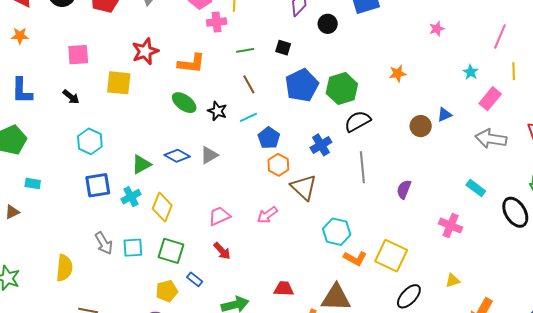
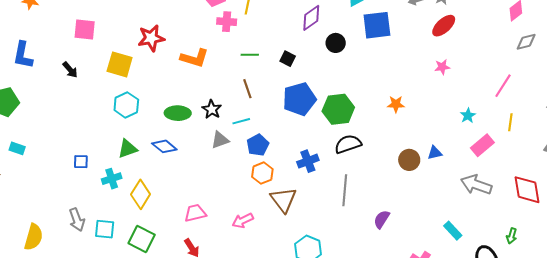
green ellipse: (184, 103) -> (178, 113), moved, turned -45
cyan hexagon: (90, 141) -> (126, 105), moved
gray triangle: (209, 155) -> (220, 140), moved
blue square: (98, 185) -> (81, 162), size x0.6

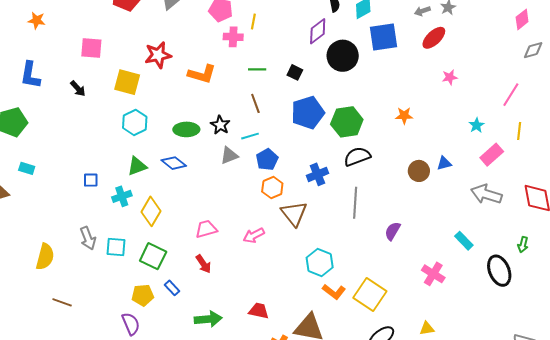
red ellipse: (444, 26) -> (434, 38), moved
black circle: (336, 43) -> (343, 56), size x1.6

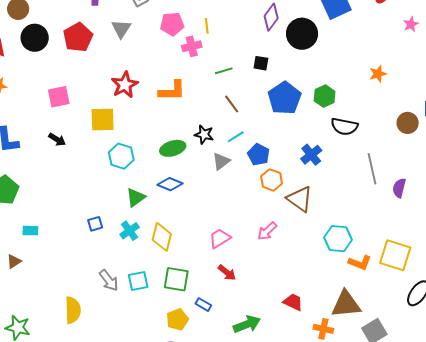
green hexagon: (347, 122) -> (325, 96), size x0.7
black semicircle: (357, 157) -> (344, 126), turned -132
gray line: (355, 203) -> (372, 169), moved
red trapezoid: (259, 311) -> (293, 302), turned 30

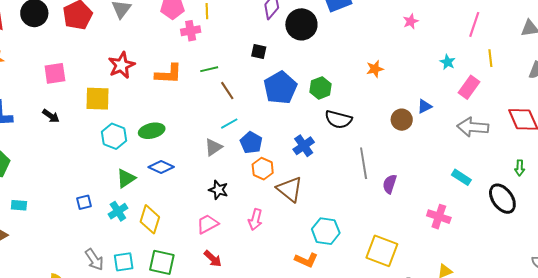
green line: (224, 71) -> (209, 69), moved
black star: (204, 135) -> (218, 190), moved
green ellipse: (173, 148) -> (152, 131), moved
pink arrow: (267, 231) -> (255, 220), turned -35
orange L-shape: (360, 263) -> (306, 260), moved

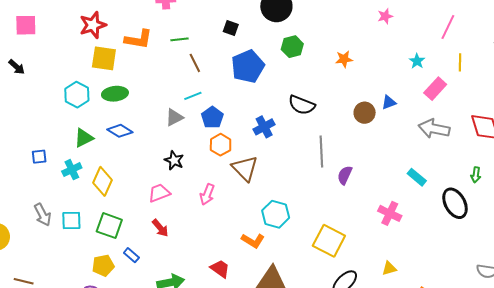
green hexagon: (320, 88) -> (292, 47), moved
yellow square: (97, 99) -> (104, 58), moved

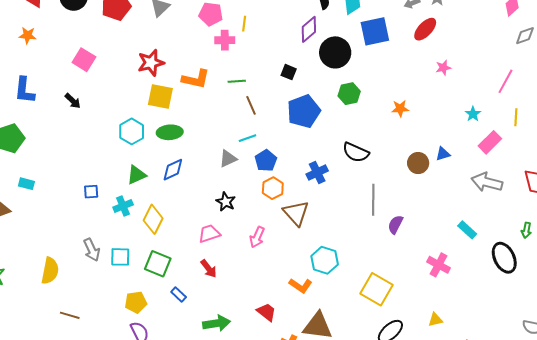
pink square: (26, 25) -> (84, 60), turned 30
blue diamond: (120, 131) -> (173, 170), turned -60
yellow pentagon: (103, 265) -> (136, 302), moved

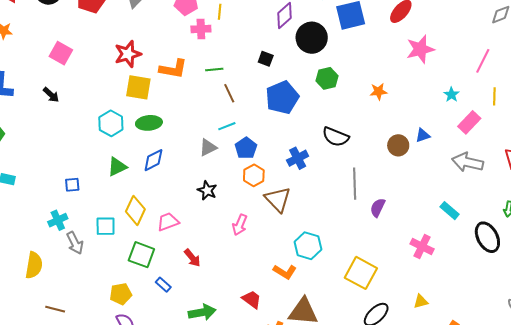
pink star: (443, 68) -> (420, 49), size x1.8
cyan cross: (123, 206) -> (58, 220), moved
pink trapezoid: (209, 234) -> (168, 222), moved
cyan square: (120, 257) -> (106, 226), moved

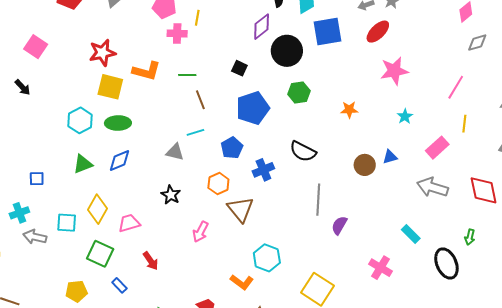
cyan star: (451, 95) -> (405, 116), moved
gray triangle: (208, 147) -> (175, 152), turned 36
blue pentagon: (246, 148) -> (232, 148), moved
gray arrow: (75, 243) -> (35, 237), turned 125

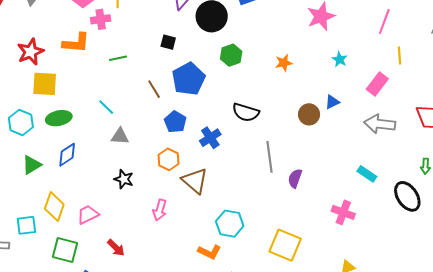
orange L-shape: (146, 71) -> (76, 43), moved
brown line: (200, 100) -> (154, 89), moved
cyan line: (195, 132) -> (106, 107), moved, turned 72

